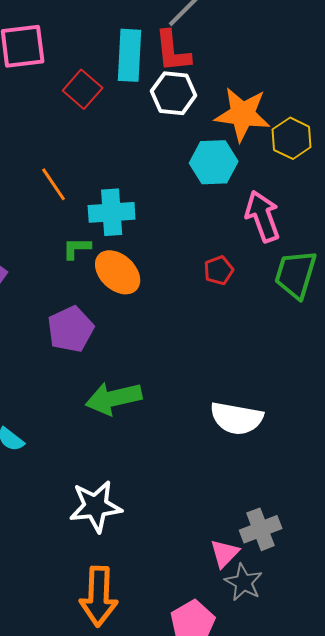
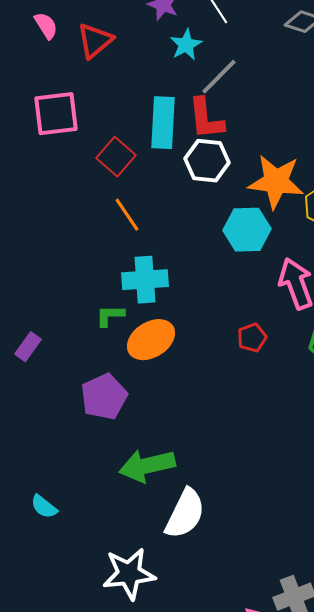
orange line: (54, 184) -> (127, 215), moved
orange ellipse: (118, 272) -> (151, 340), turned -75
white semicircle: (237, 418) -> (185, 514), moved, turned -74

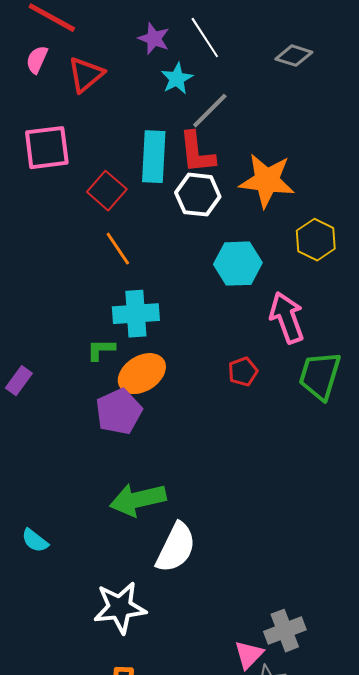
pink semicircle: (46, 26) -> (37, 60), turned -124
orange star: (276, 182) -> (267, 181), moved
purple pentagon: (104, 397) -> (119, 412), moved

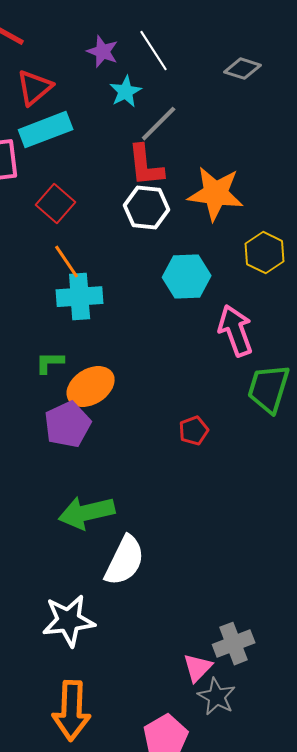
cyan rectangle: (154, 157) -> (46, 130), moved, turned 66
cyan cross: (136, 314) -> (80, 297), moved
red pentagon: (243, 372) -> (194, 431), moved

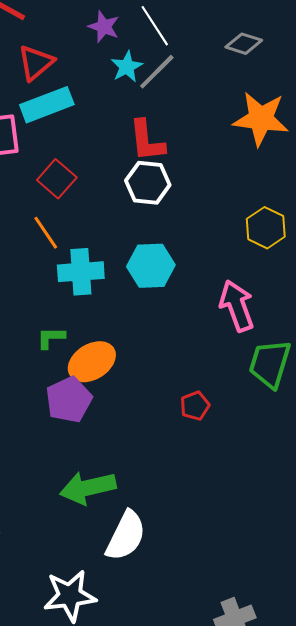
gray line: (159, 124) -> (157, 72), moved
orange star: (216, 194) -> (261, 119), moved
orange line: (67, 262) -> (46, 233), moved
cyan hexagon: (187, 277) -> (151, 266), moved

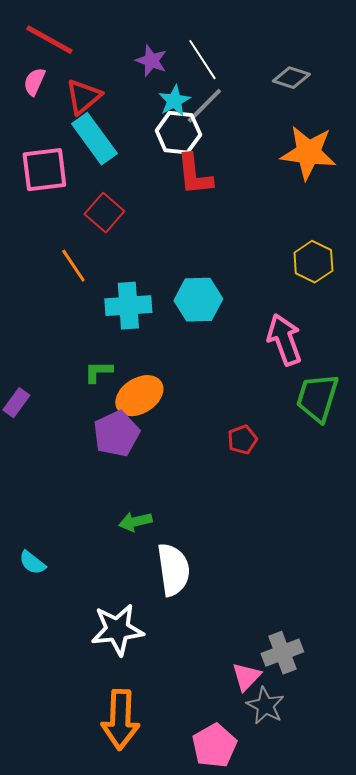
cyan rectangle: (47, 105) -> (94, 139), turned 75
white hexagon: (148, 183) -> (178, 133), moved
orange line: (46, 233) -> (73, 266), moved
green arrow: (88, 488) -> (135, 522), size x0.6
white semicircle: (126, 536) -> (173, 570), turned -34

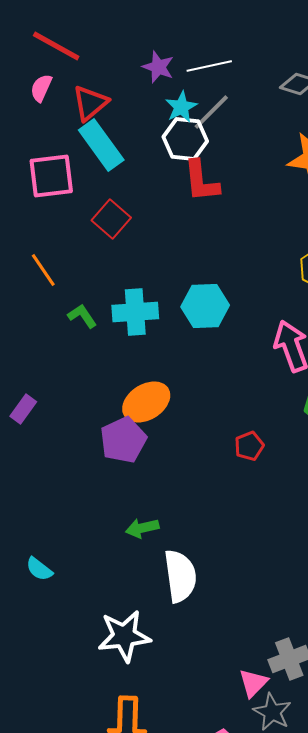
white line: (202, 60) -> (209, 66), turned -69
orange line: (73, 266) -> (43, 270), moved
green L-shape: (98, 372) -> (82, 316), moved, turned 56

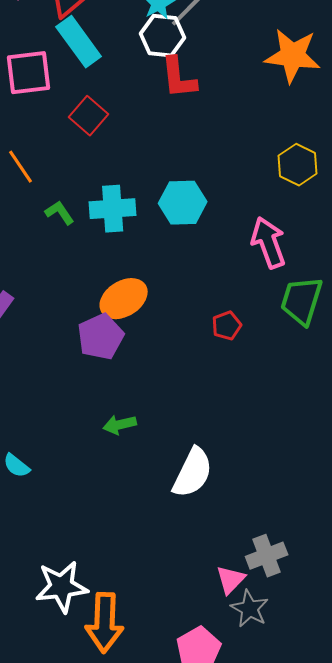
red pentagon: (249, 446) -> (227, 326), moved
white semicircle: (180, 576) -> (193, 473), moved, turned 34
white star: (124, 636) -> (62, 587), moved

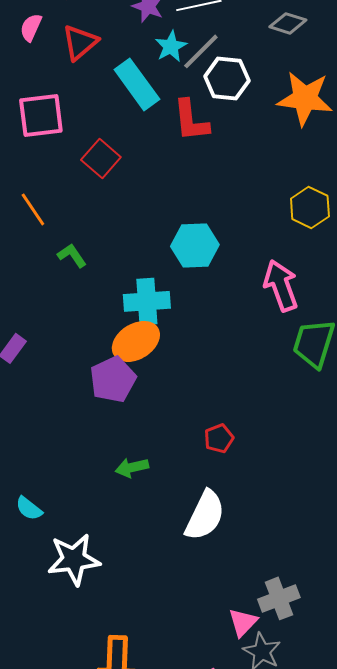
white hexagon: (163, 36) -> (227, 78), moved
cyan rectangle: (79, 42) -> (137, 84), moved
cyan cross: (113, 209) -> (147, 301), moved
red pentagon: (227, 326) -> (219, 438), moved
white star: (62, 587) -> (74, 559), moved

